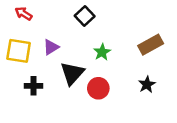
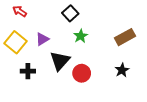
yellow square: (19, 51) -> (15, 42), turned 30
green star: (102, 52) -> (81, 36), moved

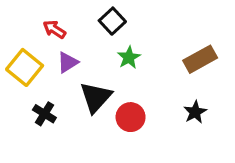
red arrow: (20, 11) -> (54, 29), moved
black cross: (28, 71) -> (44, 114), turned 32

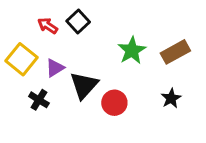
black square: (112, 21) -> (78, 21), moved
green star: (129, 57) -> (132, 50), moved, size x1.4
purple triangle: (68, 62) -> (55, 68), moved

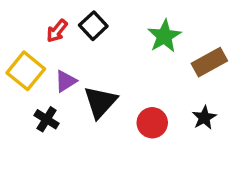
red arrow: (48, 26) -> (57, 31), turned -84
green star: (132, 50) -> (164, 36), moved
red circle: (114, 103) -> (152, 123), moved

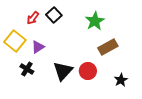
brown rectangle: (209, 62) -> (108, 47), moved
black triangle: (100, 102) -> (63, 71), moved
black star: (204, 118) -> (121, 80), moved

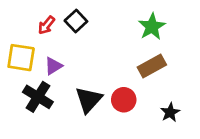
green star: (95, 21) -> (152, 27), moved
yellow square: (15, 41) -> (21, 58), turned -30
black cross: (27, 69) -> (38, 97), size x1.5

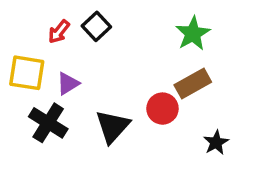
red circle: (124, 100) -> (162, 109), moved

